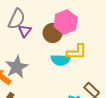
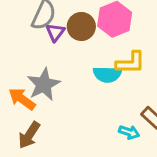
brown circle: (53, 33) -> (81, 26), moved

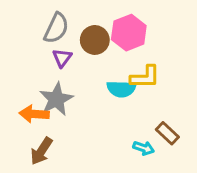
purple triangle: (55, 32) -> (62, 58), moved
orange arrow: (22, 99) -> (34, 114), turned -32

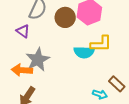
purple triangle: (62, 58) -> (23, 31), moved, turned -32

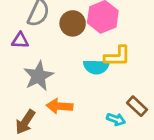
purple triangle: (23, 31) -> (20, 40), turned -32
orange arrow: (22, 70) -> (59, 106), moved

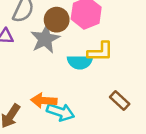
gray star: (38, 76) -> (45, 39), moved
cyan arrow: (116, 119) -> (60, 112), moved, size x1.5

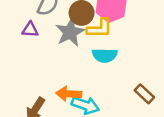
yellow L-shape: (100, 52) -> (100, 28), moved

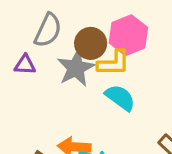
cyan semicircle: (105, 55) -> (120, 98), turned -145

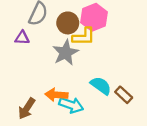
gray star: (76, 68) -> (65, 53), moved
cyan semicircle: (120, 98) -> (101, 86), moved

